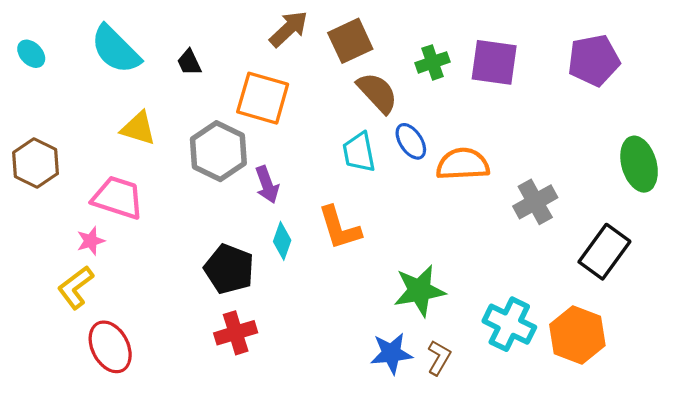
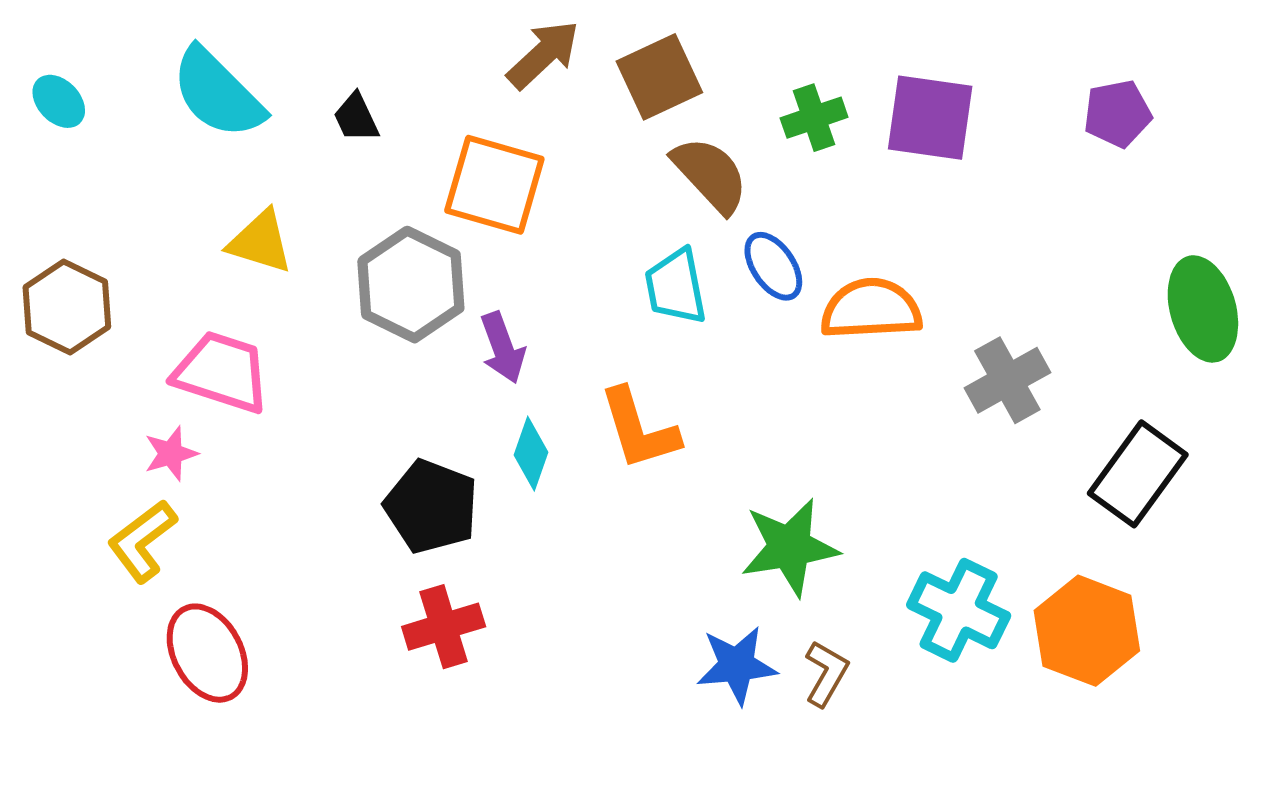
purple pentagon: (594, 60) -> (1117, 114), size x0.7

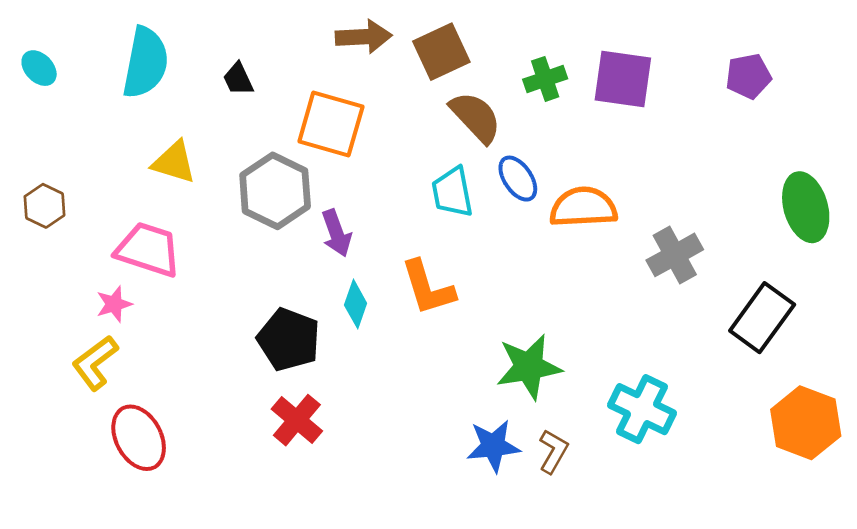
brown arrow: (543, 55) -> (364, 37), turned 40
cyan semicircle: (218, 93) -> (145, 63), turned -124
brown hexagon: (67, 307) -> (44, 206), size x0.7
red cross: (444, 627) -> (297, 420), turned -33
orange hexagon: (1087, 631) -> (806, 423), moved

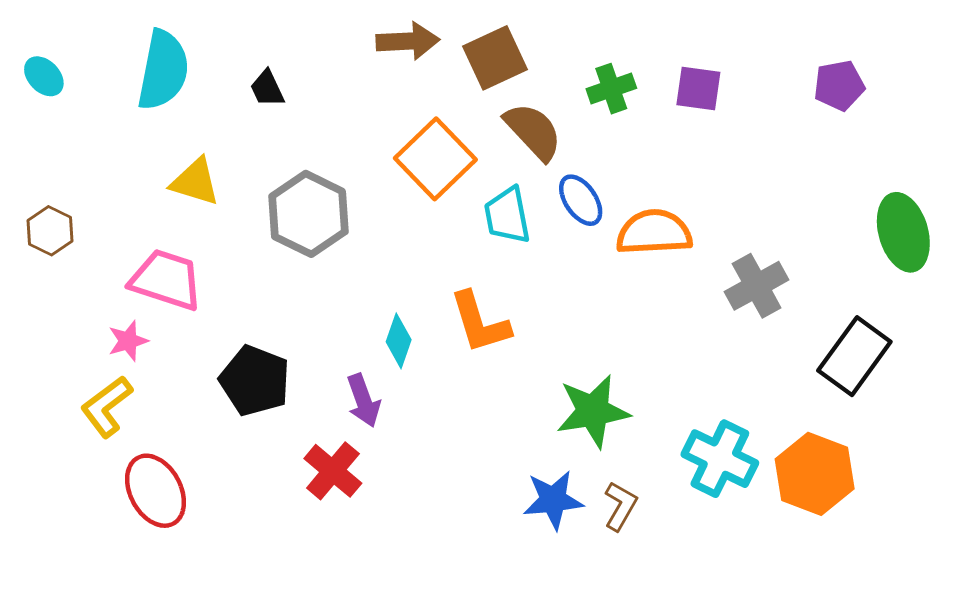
purple square: (623, 79) -> (698, 89), size x0.7
orange square: (331, 124) -> (435, 159), moved, turned 30
purple arrow: (336, 233) -> (364, 400), moved
black pentagon: (289, 340) -> (255, 381), moved
orange hexagon: (806, 423) -> (815, 474), moved

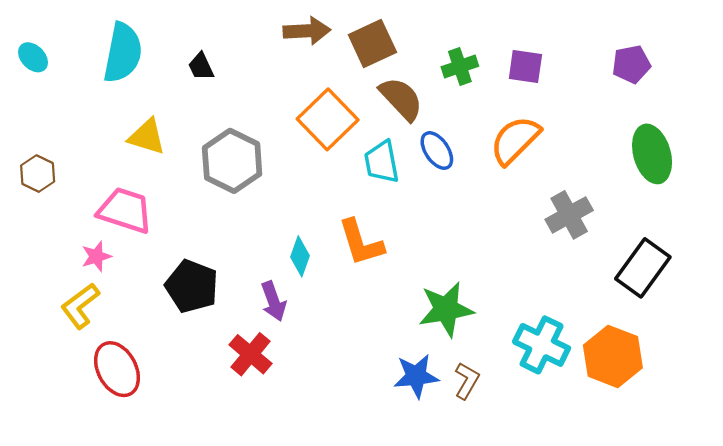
orange semicircle: (654, 232) -> (515, 140), moved, turned -42
green ellipse: (903, 232) -> (652, 154), moved

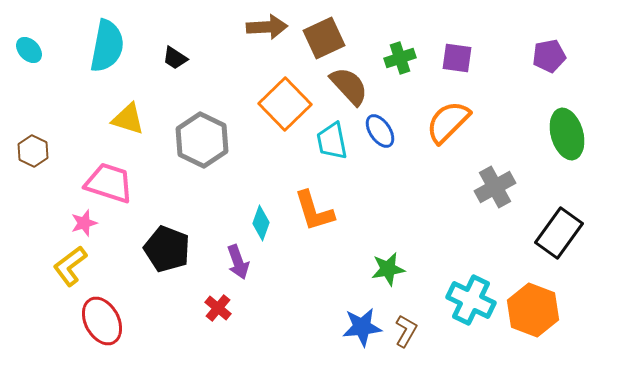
black trapezoid: (201, 67) -> (175, 58), turned -32
green star: (446, 309) -> (388, 269), size x0.7
red cross: (250, 354) -> (218, 308), size x0.7

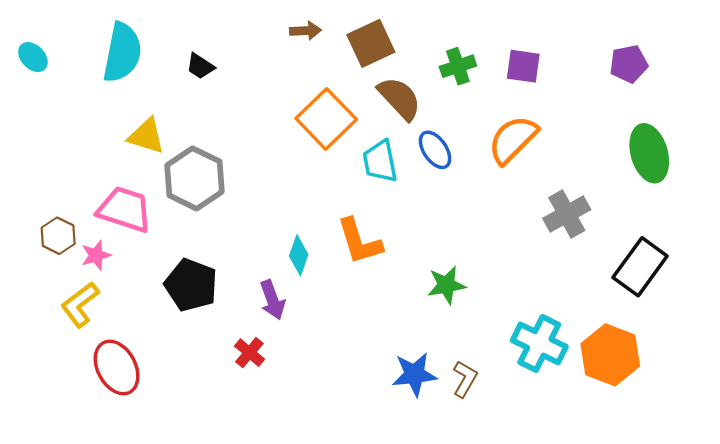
brown arrow: (267, 27) -> (306, 31), size x0.7
gray hexagon: (202, 140) -> (194, 178), moved
brown hexagon: (33, 151) -> (58, 236), moved
green star: (388, 269) -> (446, 285), moved

